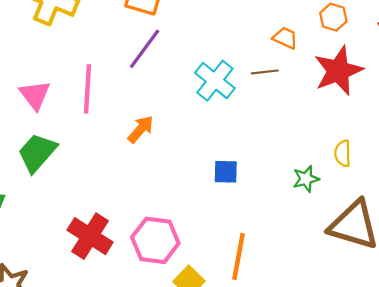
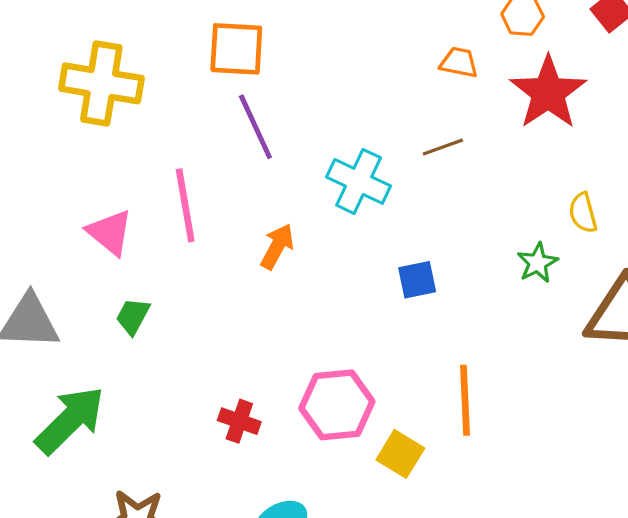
purple line: (145, 49) -> (255, 127), turned -48
brown line: (265, 72) -> (443, 147), moved
cyan cross: (215, 81) -> (359, 181), moved
green trapezoid: (37, 153) -> (133, 316), size x0.6
red cross: (90, 236) -> (239, 421), size x0.6

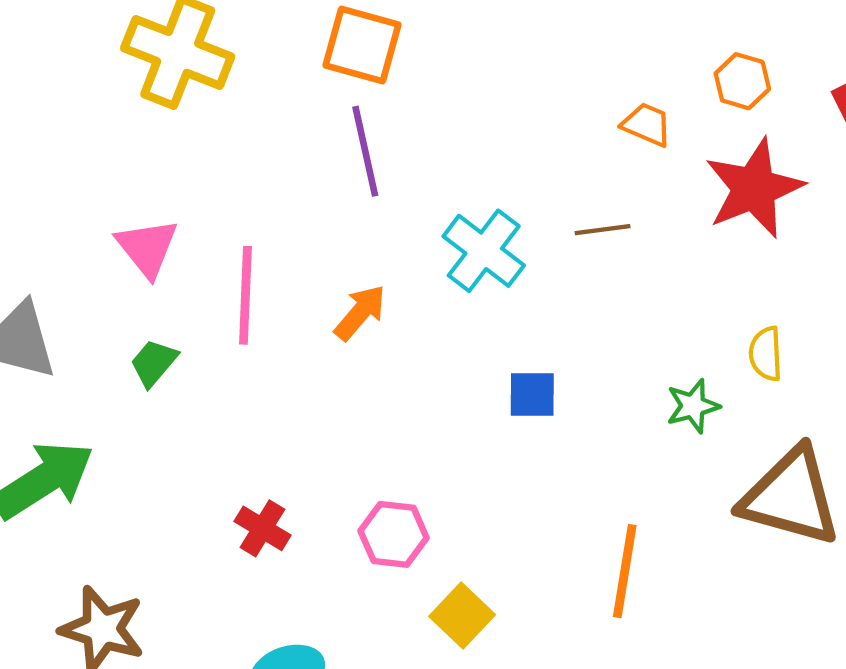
pink line: (185, 205) -> (245, 295), moved
orange line: (465, 400) -> (625, 571), moved
pink hexagon: (337, 405) -> (394, 534), size x0.7

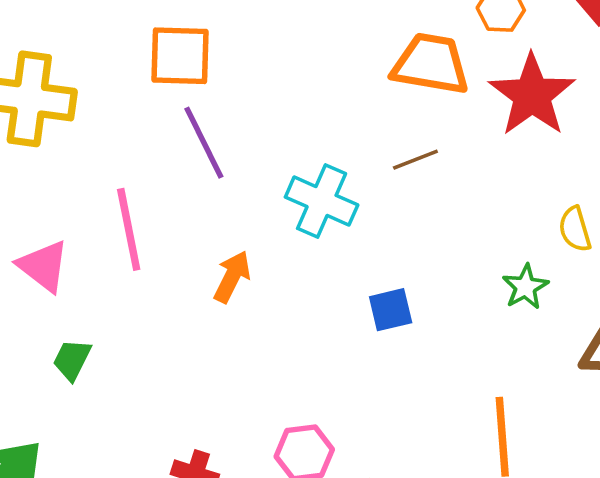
orange trapezoid: (647, 124) -> (431, 64), size x1.8
pink line: (245, 295) -> (129, 229), moved

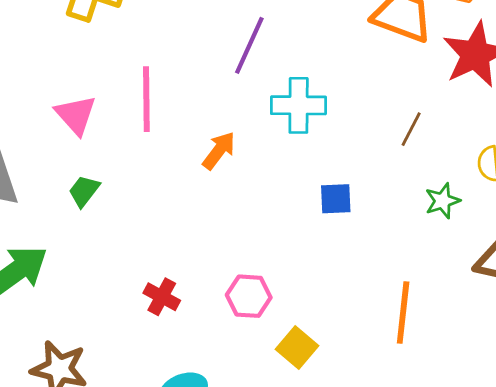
purple line: (204, 143) -> (249, 45), moved, turned 40
brown line: (415, 160) -> (411, 129), moved, turned -52
cyan cross: (322, 201) -> (299, 105), turned -34

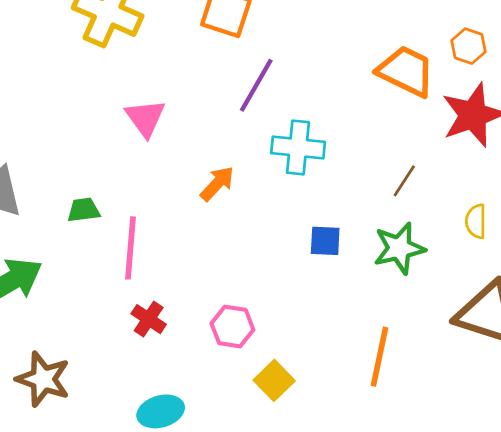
pink line: (146, 99) -> (131, 248), moved
pink triangle: (76, 115) -> (145, 118), moved
green trapezoid: (84, 191) -> (84, 210), turned 40
green star: (442, 201) -> (399, 248), moved, size x1.5

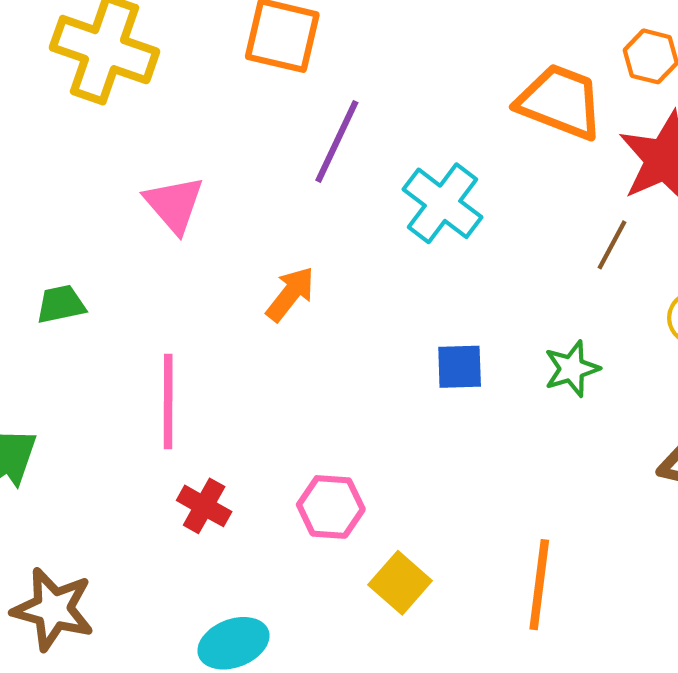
cyan cross: (298, 147) -> (443, 203), moved, turned 36
brown line: (404, 181) -> (612, 245), moved
green trapezoid: (84, 210) -> (61, 304), moved
green star: (399, 248) -> (572, 369), size x0.7
orange line: (379, 357) -> (539, 585), moved

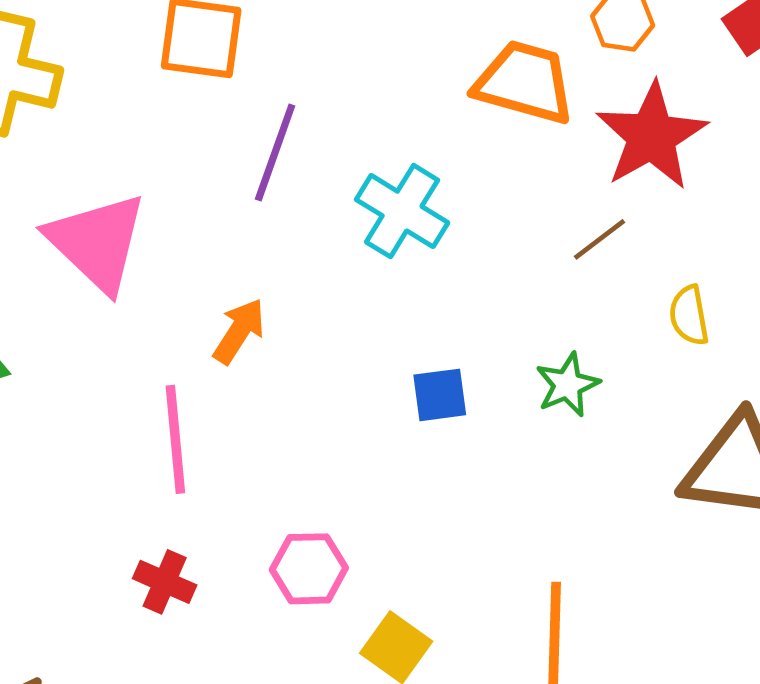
pink triangle: (174, 204) -> (97, 242), size x1.5
brown line: (612, 245) -> (599, 239), turned 30
pink line: (168, 401) -> (175, 439), moved

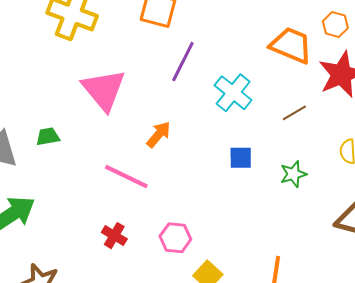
brown line: (599, 239) -> (294, 113), moved
blue square: (440, 395) -> (241, 158), moved
pink line: (175, 439) -> (126, 177), turned -66

